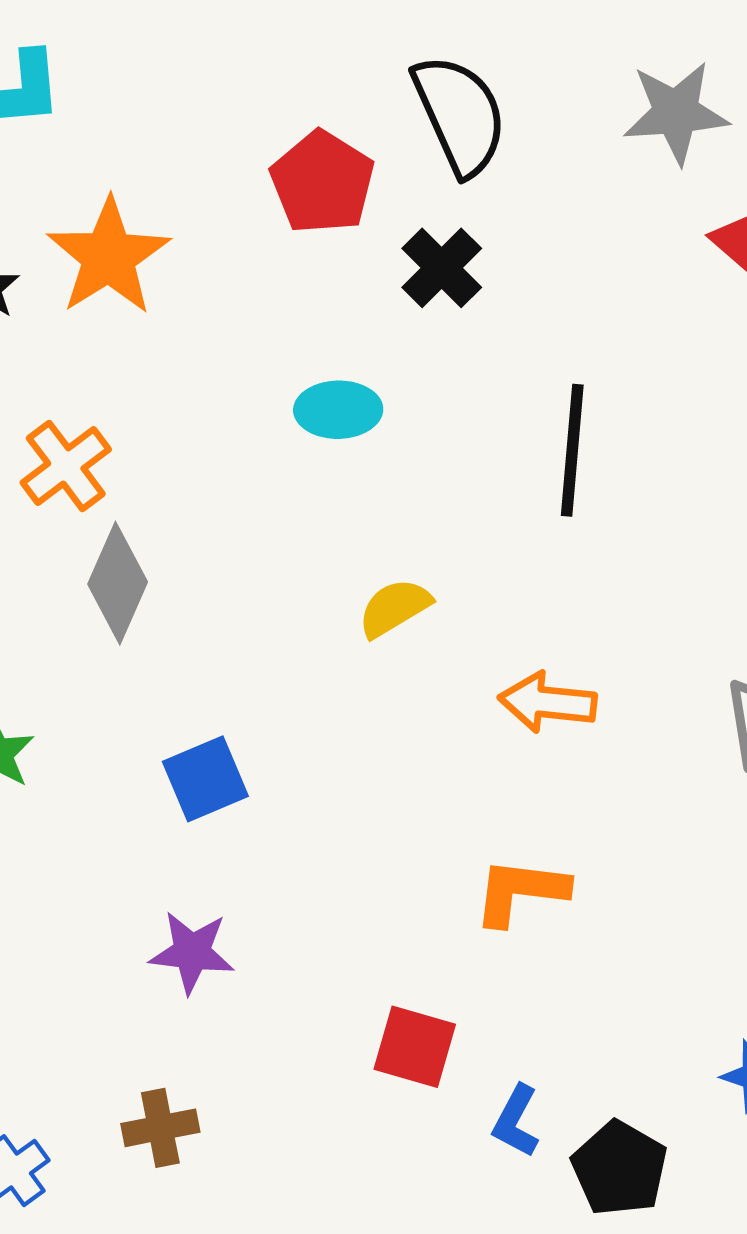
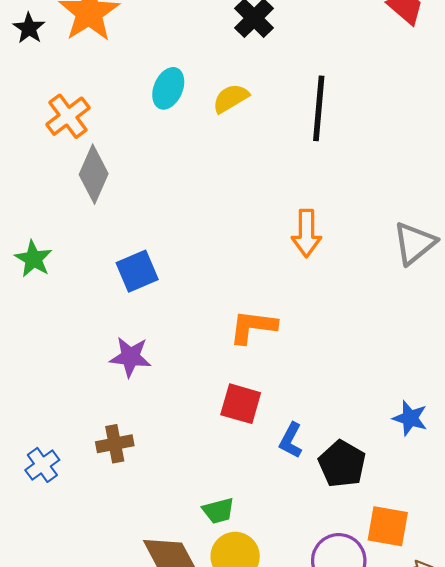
cyan ellipse: (338, 410) -> (168, 88), moved, turned -66
yellow semicircle: (394, 608) -> (231, 98), moved
orange arrow: (548, 702) -> (306, 233), turned -96
orange L-shape: (521, 891) -> (253, 327), moved

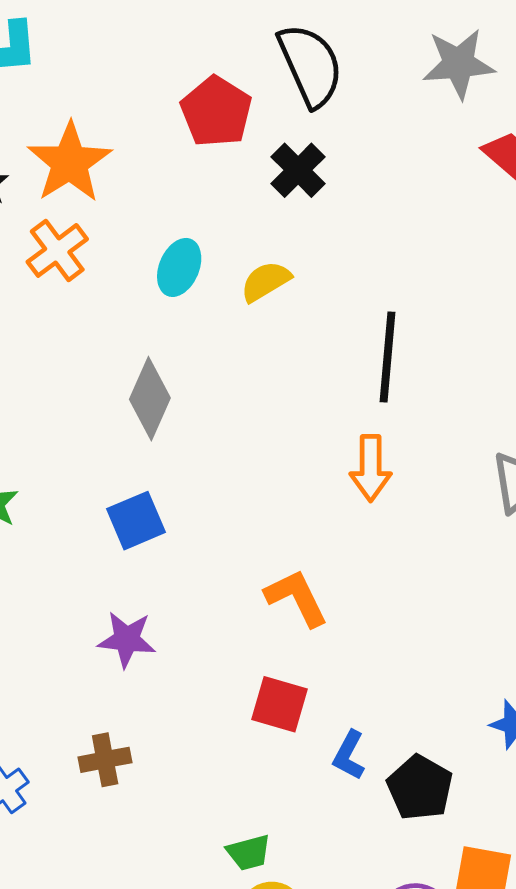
black line: (319, 108) -> (388, 357), moved
orange cross: (68, 116) -> (57, 250), moved
gray diamond: (94, 174) -> (150, 399), moved
orange L-shape: (253, 327) -> (296, 598), turned 57

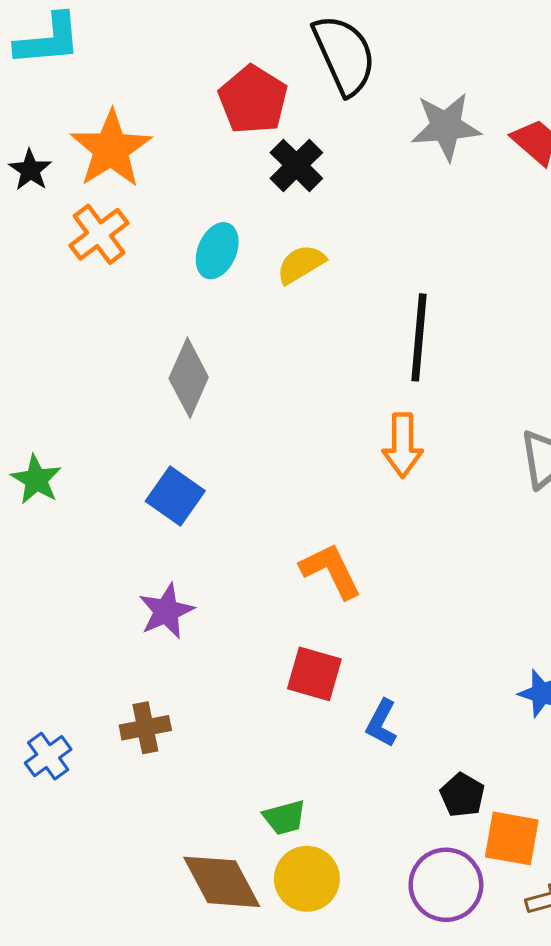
gray star: (459, 64) -> (446, 127), moved
black cross: (298, 170) -> (296, 165), moved
blue square: (136, 521) -> (175, 496), turned -32
purple star: (127, 639) -> (166, 611), turned -30
black pentagon: (420, 788) -> (462, 795), moved, size x0.7

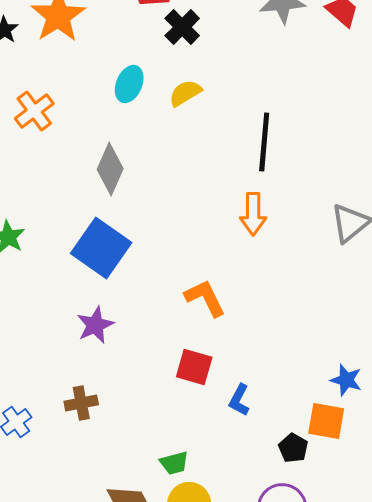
orange cross: (99, 234) -> (34, 111), moved
blue square: (175, 496) -> (101, 248), size x1.5
orange square: (512, 838) -> (326, 421), moved

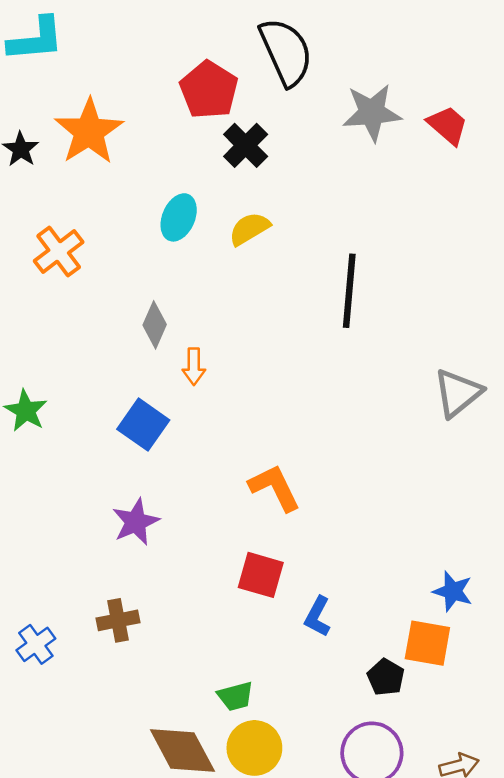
gray diamond: (110, 169) -> (155, 325), size x0.7
orange arrow: (253, 214) -> (194, 366), moved, size x0.7
blue square: (101, 248) -> (143, 425), size x0.7

